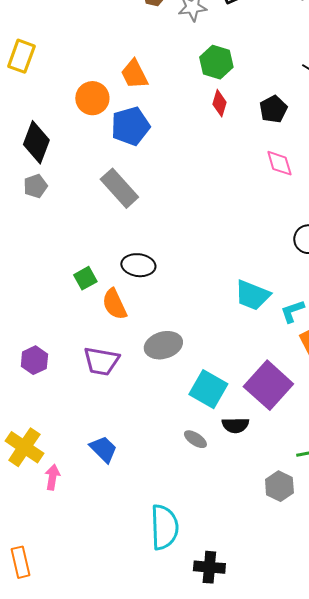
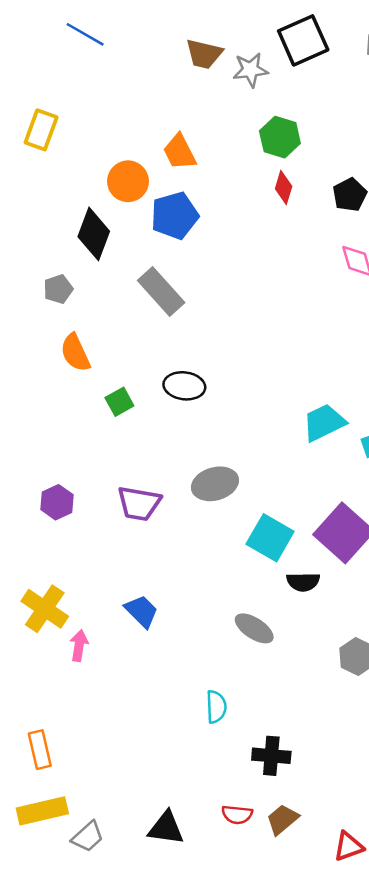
black diamond: (36, 142) -> (94, 234), moved
cyan trapezoid: (252, 295) -> (324, 423), turned 132
orange semicircle: (114, 304) -> (75, 353), moved
gray ellipse: (195, 439) -> (254, 628), moved, size x1.4
cyan semicircle: (164, 527) -> (216, 707), size x0.6

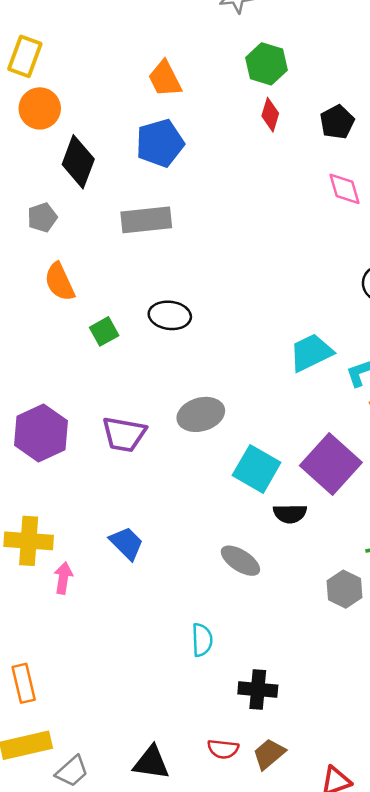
orange circle: (128, 181) -> (40, 108), moved
gray rectangle: (161, 292) -> (146, 220), turned -54
purple hexagon: (57, 502) -> (41, 433), size x1.6
yellow cross: (45, 609) -> (29, 541), turned -30

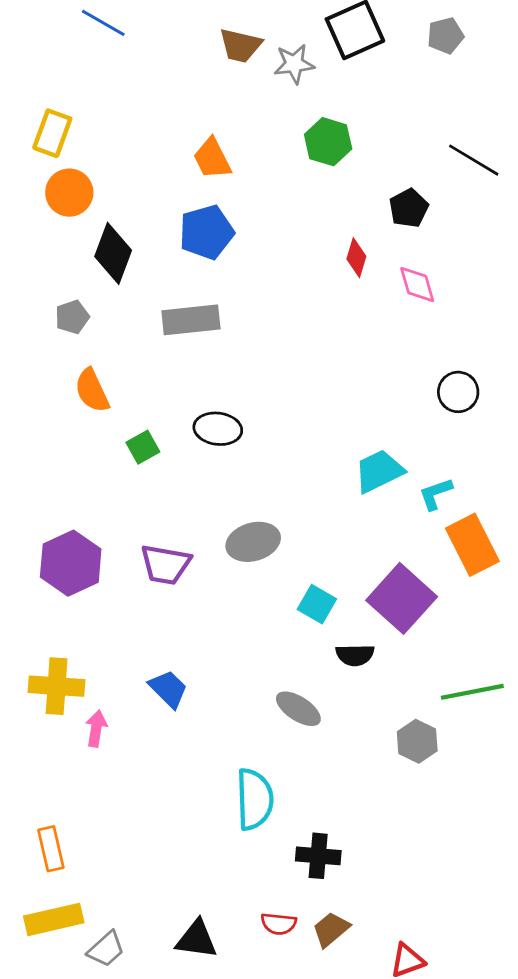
red diamond: (270, 115) -> (356, 258), moved
cyan square: (257, 469) -> (317, 604), size x0.7
cyan semicircle: (202, 640) -> (255, 799), size x1.6

